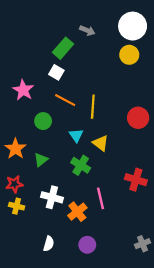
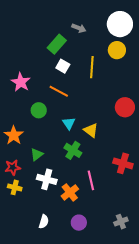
white square: (56, 72) -> (63, 66), moved
yellow line: (93, 107) -> (92, 67), moved
green triangle: (41, 160) -> (37, 154), moved
gray cross: (143, 244) -> (121, 222), moved

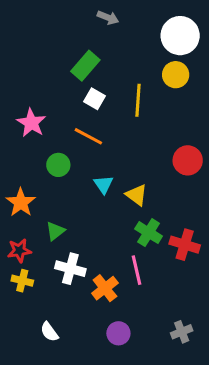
gray arrow: (79, 28) -> (108, 18), moved
green cross: (73, 150) -> (149, 233), moved
white semicircle: (44, 222) -> (49, 332), moved, turned 128

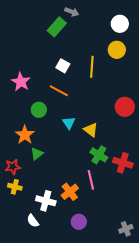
white circle: (180, 36) -> (120, 24), size x0.7
green rectangle: (85, 66) -> (57, 27), moved
orange star: (21, 202) -> (25, 135), moved
white cross: (70, 269) -> (46, 201), moved
gray cross: (182, 332) -> (126, 229), moved

